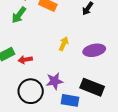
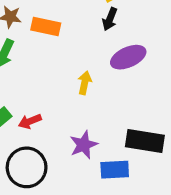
purple ellipse: (94, 50) -> (128, 57), moved
black circle: (31, 91) -> (27, 167), moved

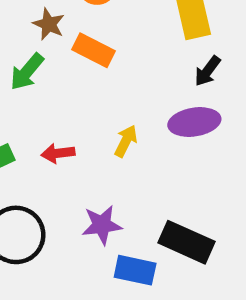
black arrow: (110, 19) -> (207, 71), moved
red arrow: (30, 121) -> (58, 153), moved

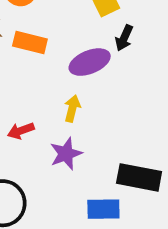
purple ellipse: (194, 122) -> (90, 62), moved
purple star: (102, 225) -> (66, 154), moved

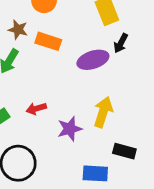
yellow arrow: (72, 108) -> (103, 112), moved, size x1.5
black rectangle: (139, 177) -> (124, 151), size x0.7

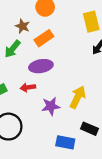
orange rectangle: (48, 41) -> (44, 38), turned -60
purple ellipse: (93, 60) -> (41, 66), moved

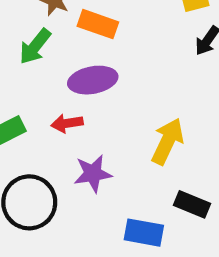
orange rectangle: (44, 38) -> (98, 24), turned 54
purple star: (51, 106) -> (93, 173), moved

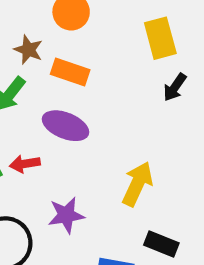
purple ellipse: (93, 80) -> (65, 126), turned 33
red arrow: (67, 123) -> (25, 164), moved

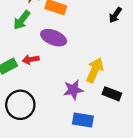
purple star: (66, 215) -> (73, 90), moved
black rectangle: (161, 244) -> (112, 94), moved

